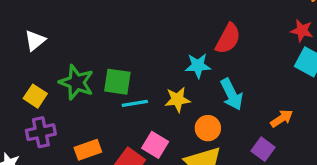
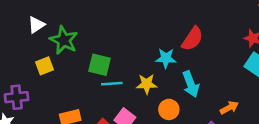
green star: (76, 82) -> (64, 40), moved
yellow square: (35, 96) -> (45, 66), moved, turned 30
purple cross: (41, 132) -> (17, 97), moved

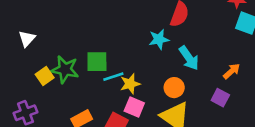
green star: (64, 40) -> (65, 69), moved
yellow star: (147, 84) -> (130, 84), moved

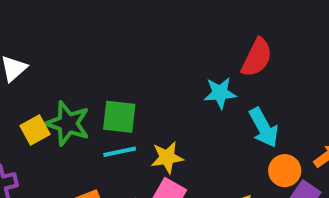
cyan line: (113, 77) -> (120, 152), moved
orange circle: (174, 88) -> (285, 171), moved

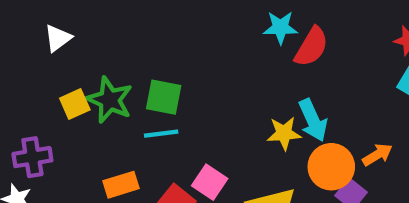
cyan star: (220, 93) -> (280, 27), moved
yellow star: (167, 157) -> (284, 133), moved
orange circle: (285, 171) -> (331, 167), size x1.4

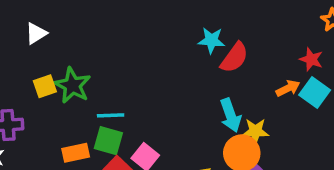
green square: (164, 97) -> (108, 141), moved
yellow star: (284, 133) -> (255, 131), moved
orange arrow: (377, 155) -> (288, 88), moved

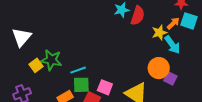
white triangle: (36, 33) -> (22, 37), size x1.5
cyan arrow: (231, 115) -> (172, 45), moved
yellow star: (255, 131) -> (159, 33), moved

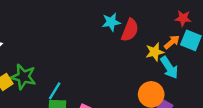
cyan line: (78, 70) -> (55, 91), turned -42

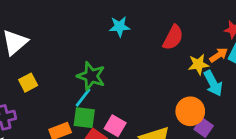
cyan star: (111, 22) -> (119, 27), moved
green star: (23, 77) -> (91, 76), moved

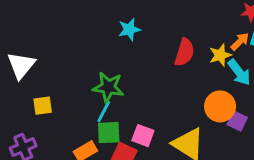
red semicircle: (173, 37) -> (185, 52), moved
yellow square: (28, 83) -> (43, 106), turned 30

